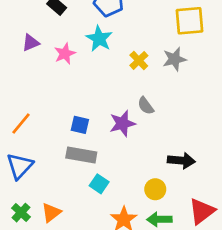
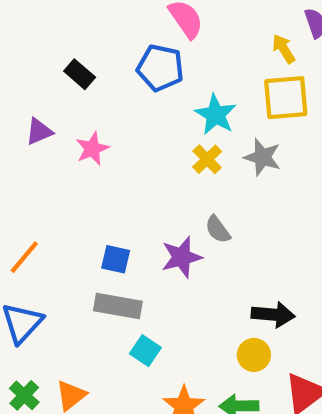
cyan star: (99, 39) -> (216, 115), moved
gray star: (174, 59) -> (262, 157), turned 30
yellow circle: (155, 189) -> (254, 355), moved

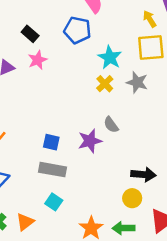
pink star: (92, 149) -> (38, 60), moved
cyan square: (145, 351) -> (54, 202), moved

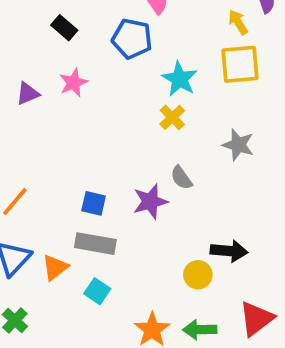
black rectangle: (30, 34) -> (64, 28), moved
gray star: (137, 82) -> (238, 145), moved
yellow circle: (132, 198) -> (198, 275), moved
orange triangle: (25, 222) -> (55, 267), moved

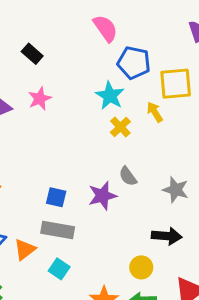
yellow arrow: (238, 22) -> (155, 112), moved
blue pentagon: (132, 39) -> (134, 63), moved
cyan star: (180, 79) -> (110, 96), moved
gray star: (238, 145) -> (176, 190), moved
yellow circle: (198, 275) -> (141, 267), moved

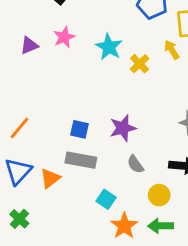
cyan star: (110, 96) -> (109, 47), moved
gray semicircle: (128, 176) -> (135, 164), moved
cyan square: (59, 269) -> (106, 199), moved

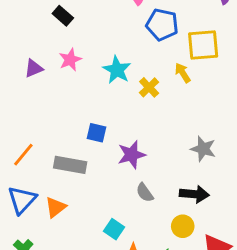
blue square: (80, 129) -> (96, 133), moved
gray rectangle: (81, 160) -> (70, 165), moved
yellow circle: (159, 195) -> (183, 226), moved

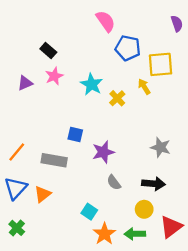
black rectangle: (63, 16) -> (48, 50), moved

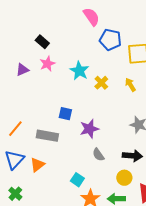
yellow arrow: (144, 87) -> (130, 85), moved

